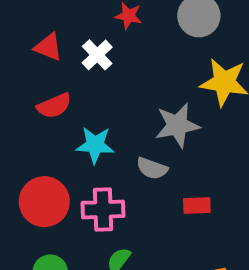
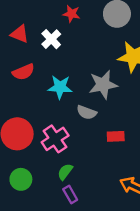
cyan star: (95, 145) -> (60, 87), moved
pink cross: (103, 209) -> (55, 139), turned -32

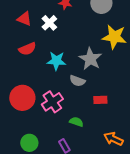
gray star: (103, 85) -> (90, 59), turned -30
green semicircle: (65, 172) -> (76, 122), moved, turned 72
green circle: (21, 179) -> (29, 143), moved

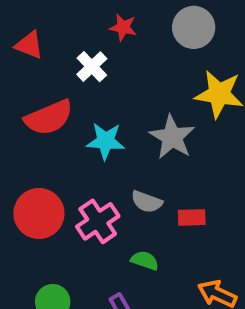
red triangle: (24, 19) -> (29, 45), moved
red semicircle: (27, 49) -> (49, 118), size x1.4
gray semicircle: (77, 81) -> (147, 202), moved

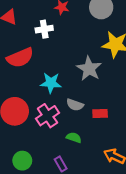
white cross: (92, 67) -> (44, 29), turned 35
cyan star: (106, 141) -> (51, 83), moved

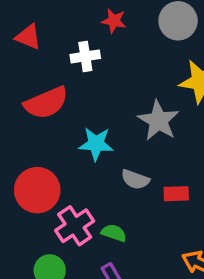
pink cross: (47, 116) -> (75, 226), moved
green semicircle: (74, 138) -> (114, 233), moved

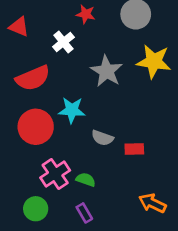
white cross: (85, 56) -> (63, 42), turned -30
gray star: (158, 121) -> (107, 71), moved
red circle: (37, 190) -> (36, 127), moved

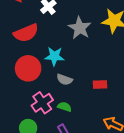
gray semicircle: (102, 138) -> (65, 79), moved

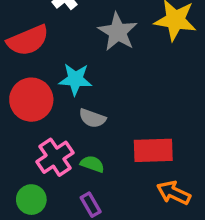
red rectangle: (100, 85) -> (153, 150), moved, size x1.6

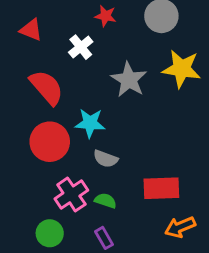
red semicircle: (28, 40) -> (47, 87), turned -108
orange arrow: (174, 193) -> (180, 227), turned -48

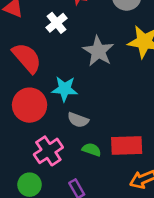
green semicircle: (106, 201) -> (92, 150), moved

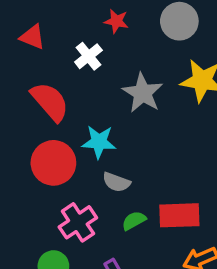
green semicircle: (92, 150) -> (134, 221), turned -48

